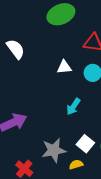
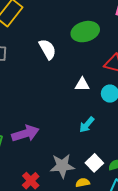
white semicircle: (16, 49) -> (48, 49), moved

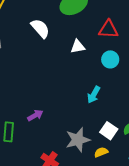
white triangle: (82, 84) -> (78, 47), moved
purple arrow: (25, 133) -> (35, 115), size x0.6

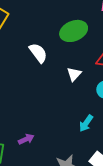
white triangle: (78, 47) -> (74, 74), turned -42

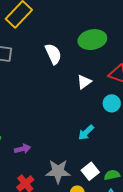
purple arrow: (26, 139) -> (23, 149), moved

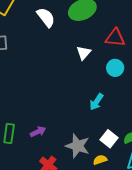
white semicircle: (53, 54) -> (46, 17), moved
gray star: (58, 171) -> (78, 146), turned 30

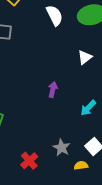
purple arrow: (38, 132) -> (53, 90), moved, turned -63
gray star: (78, 146) -> (62, 148), size x0.7

